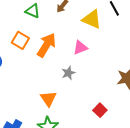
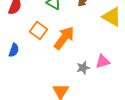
pink triangle: (80, 48) -> (103, 61), moved

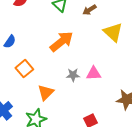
orange square: (39, 31) -> (24, 69), moved

